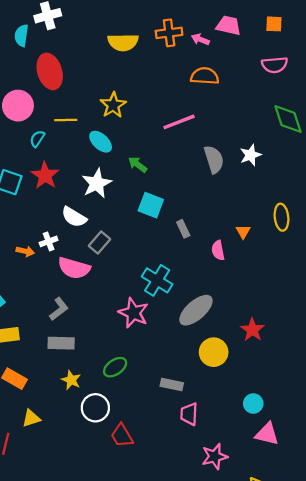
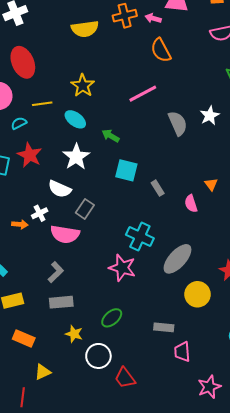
orange semicircle: (205, 76) -> (161, 50), turned -115
cyan semicircle: (37, 139) -> (19, 123), turned 35

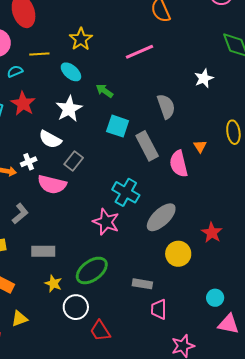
gray semicircle: (178, 123) -> (166, 106), moved
gray rectangle: (158, 188) -> (147, 146), size x1.8
pink semicircle: (191, 204) -> (179, 164), size x1.5
gray L-shape: (56, 272) -> (20, 214), moved
green ellipse: (112, 318) -> (92, 270), size x1.5

